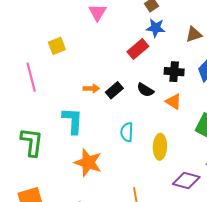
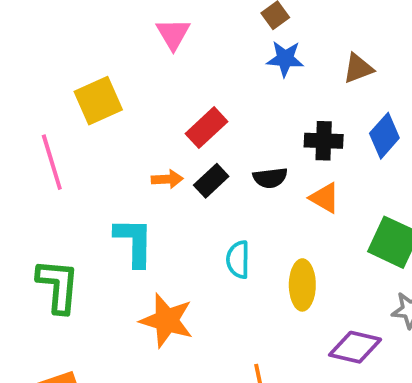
yellow square: (57, 46) -> (98, 101), size x1.4
red rectangle: (138, 49) -> (207, 128), moved
black semicircle: (145, 90) -> (270, 178), turned -36

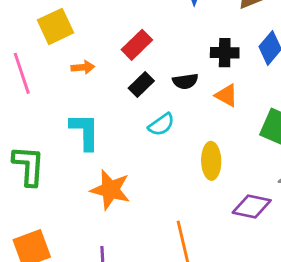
orange arrow: (167, 179) -> (83, 67), moved
cyan semicircle: (238, 260) -> (161, 124), moved, turned -124

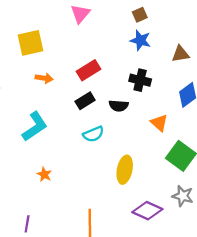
black cross: (225, 53) -> (140, 80), moved
orange triangle: (226, 95) -> (159, 123), moved
cyan L-shape: (85, 132) -> (35, 127), turned 44
orange star: (110, 190) -> (44, 174), size x0.5

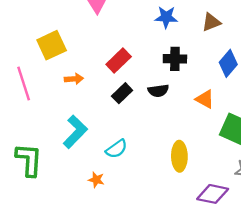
cyan semicircle: (93, 134) -> (116, 149), moved

